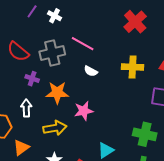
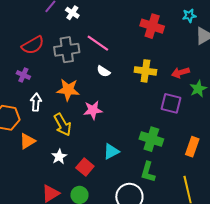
red cross: (135, 22) -> (152, 26), turned -35
red semicircle: (18, 52) -> (33, 45), turned -75
purple cross: (32, 79) -> (23, 75), moved
yellow arrow: (55, 128) -> (63, 125), turned 65

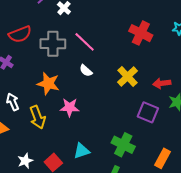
yellow cross: (145, 71) -> (127, 77), turned 30
white arrow: (36, 102) -> (13, 102), moved, turned -36
white star: (59, 157) -> (25, 161), moved

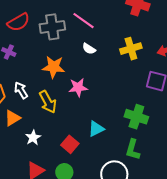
yellow cross: (127, 77) -> (131, 49), turned 35
white star: (25, 161) -> (33, 138), moved

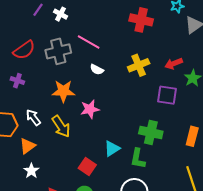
white star: (33, 138) -> (31, 171), moved
green L-shape: (133, 150) -> (138, 159), moved

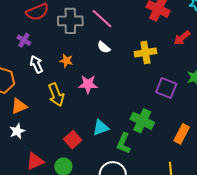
red arrow: (174, 64) -> (182, 38), moved, turned -30
orange star: (63, 91) -> (66, 61), size x0.6
white arrow: (33, 117) -> (36, 64), moved

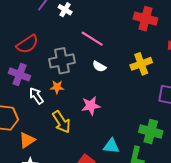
gray cross: (70, 21) -> (62, 61), moved
purple cross: (24, 40) -> (20, 74), size x1.5
orange star: (66, 61) -> (57, 87), moved
cyan triangle: (101, 128) -> (111, 146), turned 36

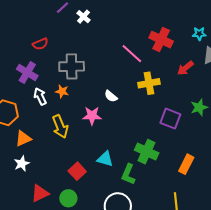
pink line: (92, 39) -> (132, 54), moved
red semicircle: (27, 44) -> (40, 44), size x0.7
white semicircle: (99, 66) -> (111, 96), moved

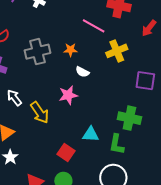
orange star: (62, 91) -> (70, 50), moved
white arrow: (40, 96) -> (14, 98), moved

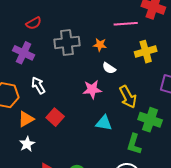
pink line: (94, 26) -> (126, 24), turned -40
yellow arrow: (40, 113) -> (128, 97), moved
cyan triangle: (91, 134) -> (104, 123), moved
red square: (66, 153) -> (55, 117), moved

